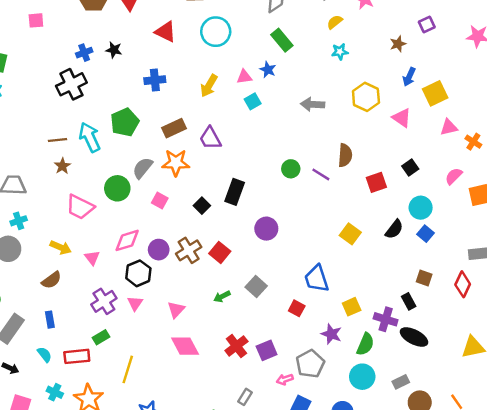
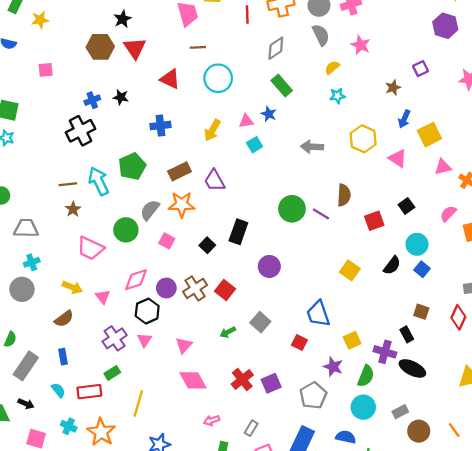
green circle: (291, 169) -> (292, 209), size x1.5
pink arrow: (285, 379) -> (212, 420), moved

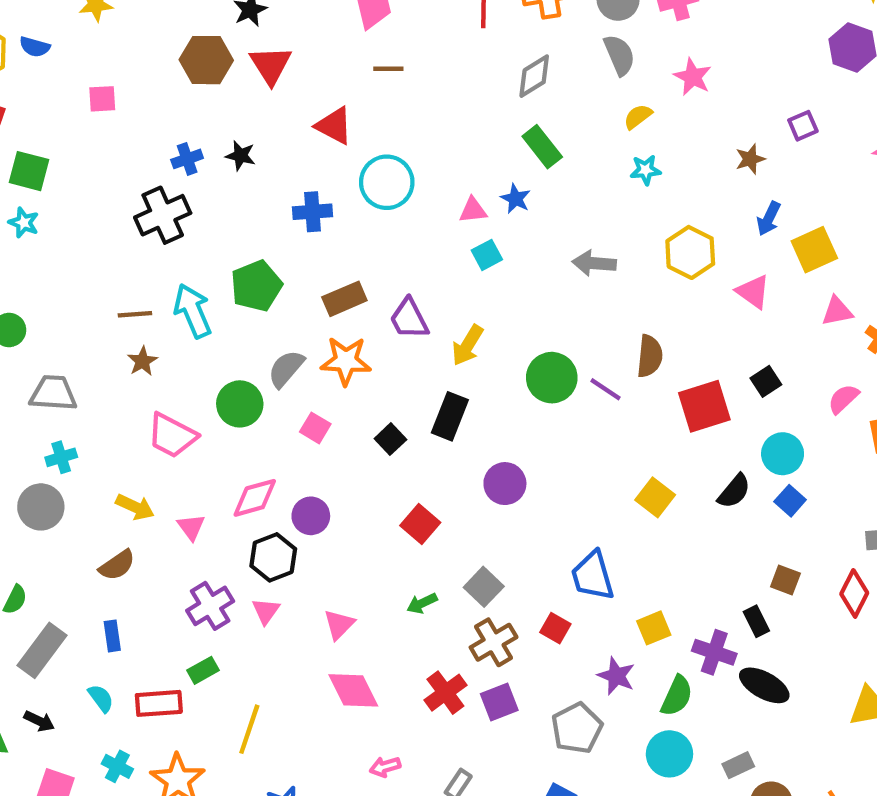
cyan circle: (218, 78) -> (387, 182), moved
yellow arrow: (212, 130) -> (468, 345), moved
red square: (374, 221) -> (704, 406), size x1.4
brown cross: (195, 288) -> (494, 642), moved

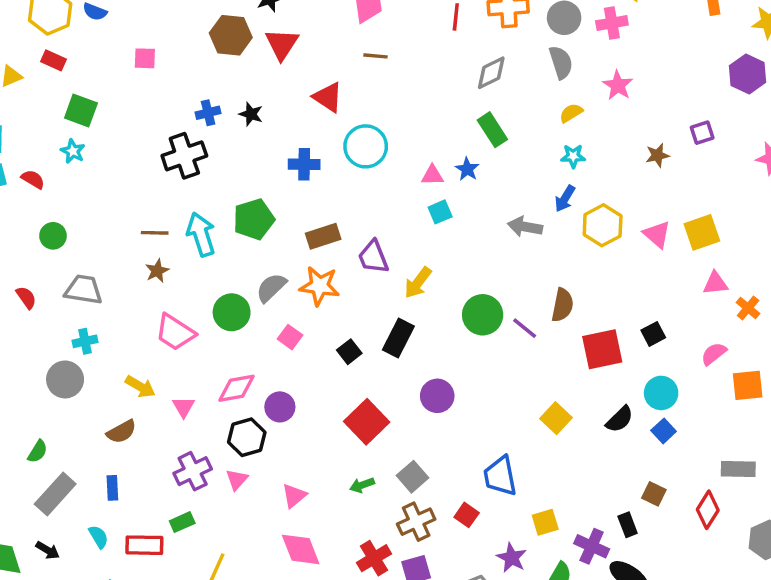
blue arrow: (769, 219) -> (565, 199), moved
pink triangle: (753, 292) -> (657, 234), moved
red square: (420, 524) -> (367, 422), size x1.4

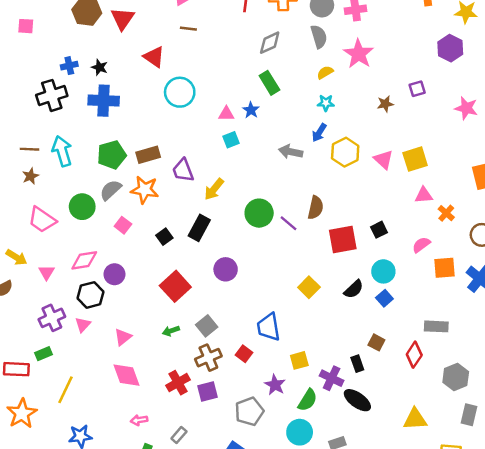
pink star: (618, 85) -> (359, 54), size x1.4
blue cross: (304, 164) -> (104, 101), moved, size x1.4
green pentagon: (254, 219) -> (112, 155), moved

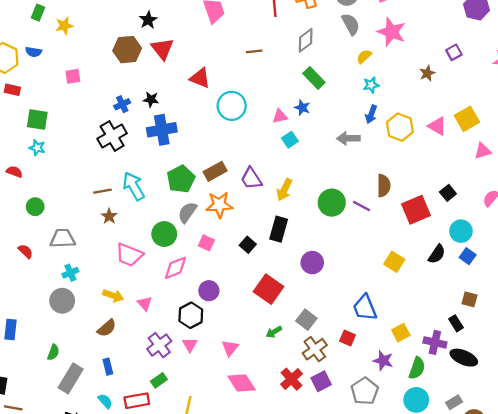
brown line: (188, 29) -> (254, 51), moved
pink diamond: (84, 260) -> (175, 268), moved

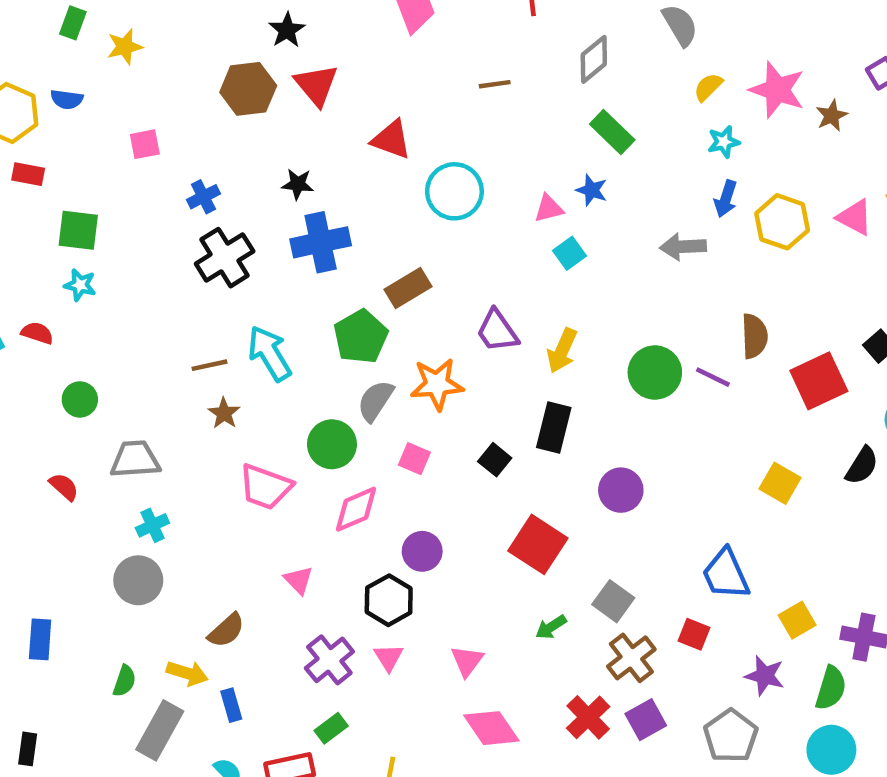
pink star: (392, 32) -> (777, 90), moved
blue cross: (122, 104) -> (203, 197), moved
brown rectangle: (215, 171) -> (408, 288), moved
yellow arrow: (113, 296) -> (187, 673), moved

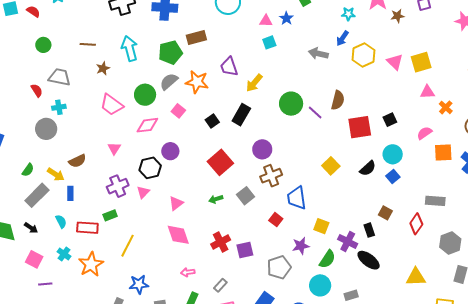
brown line: (210, 365) -> (88, 44), moved
red semicircle: (64, 487) -> (37, 90), moved
yellow square: (797, 620) -> (321, 226), turned 35
brown cross: (631, 658) -> (271, 176), moved
purple star: (765, 676) -> (301, 246), turned 30

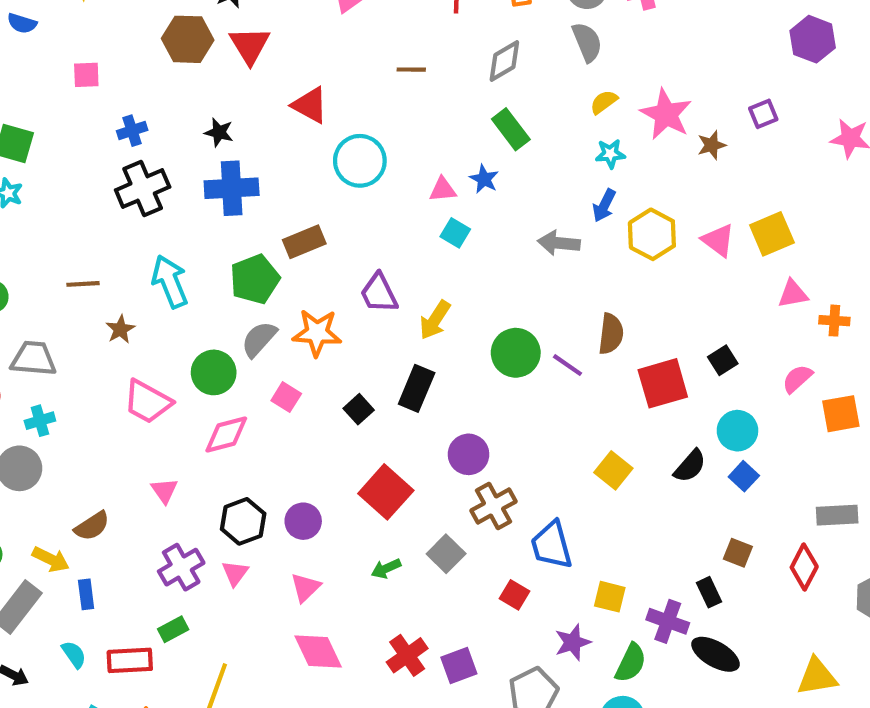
cyan square: (269, 42) -> (455, 233), turned -32
orange cross: (446, 107) -> (834, 321), turned -32
purple circle: (170, 151) -> (303, 521), moved

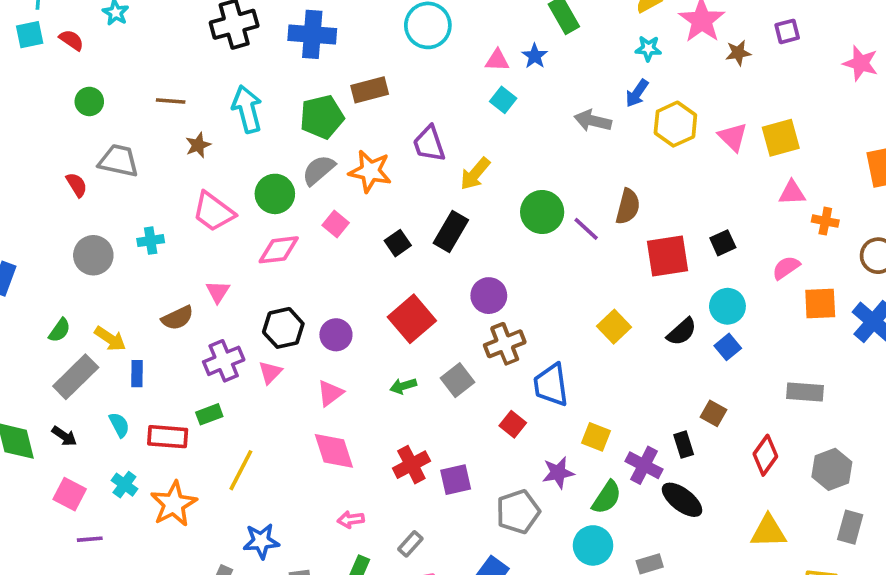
cyan cross: (40, 421) -> (151, 241), moved
brown semicircle: (92, 526) -> (178, 318), moved
red diamond: (804, 567) -> (765, 455), moved

